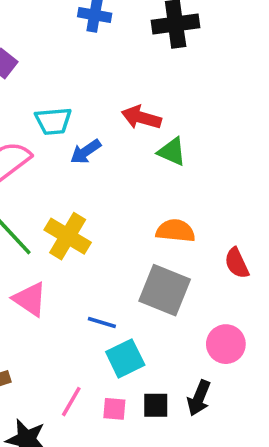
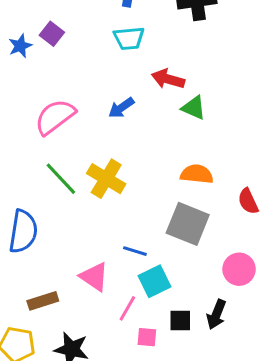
cyan trapezoid: (53, 121) -> (129, 38), moved
pink triangle: (30, 299) -> (94, 277), moved
pink line: (71, 402) -> (127, 308), moved
pink square: (114, 409) -> (147, 337), moved

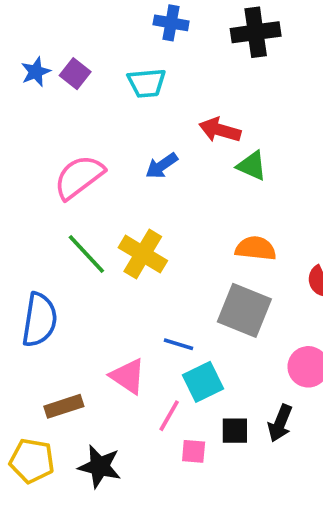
cyan trapezoid: (129, 38) -> (147, 83), moved
blue star: (20, 46) -> (36, 72), moved

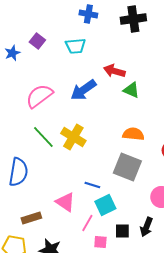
blue star: (36, 72) -> (12, 53), moved
blue arrow: (162, 166) -> (83, 90), size x1.5

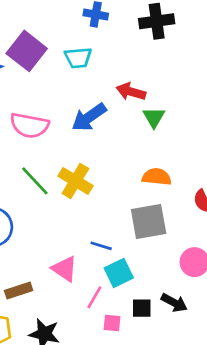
purple square: (37, 41) -> (27, 51), size x1.8
green triangle: (131, 90) -> (154, 117), turned 36
pink semicircle: (39, 96) -> (29, 125), turned -132
gray square: (127, 167) -> (149, 222), turned -32
black arrow: (146, 227) -> (174, 303), turned -84

